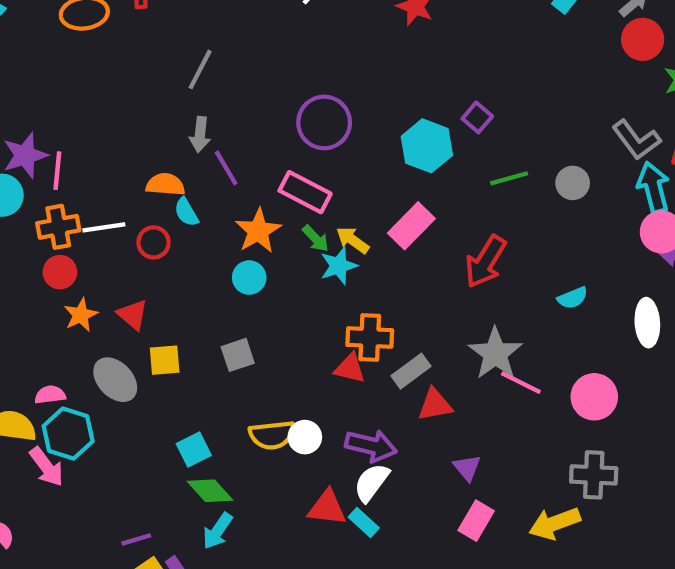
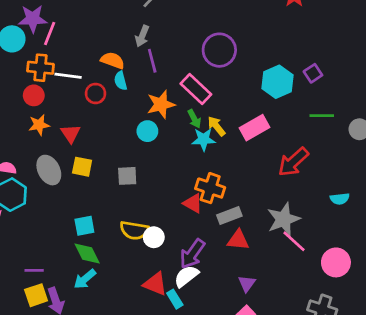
purple arrow: (371, 446) -> (192, 254), turned 96

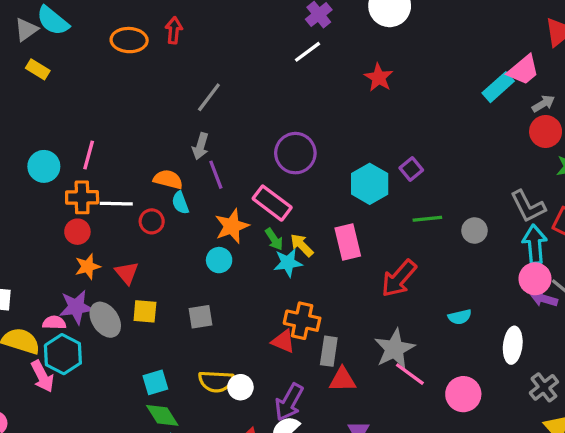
purple star: (33, 19) -> (76, 307), moved
pink rectangle: (254, 128) -> (348, 242), turned -68
gray rectangle: (229, 215) -> (329, 351), turned -55

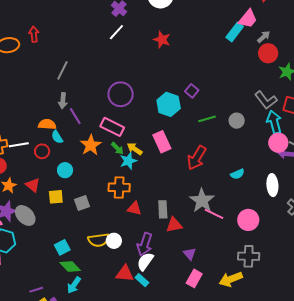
cyan circle: (219, 260) -> (65, 170), moved
yellow square: (145, 311) -> (56, 197), moved
orange cross: (302, 321) -> (119, 187), moved

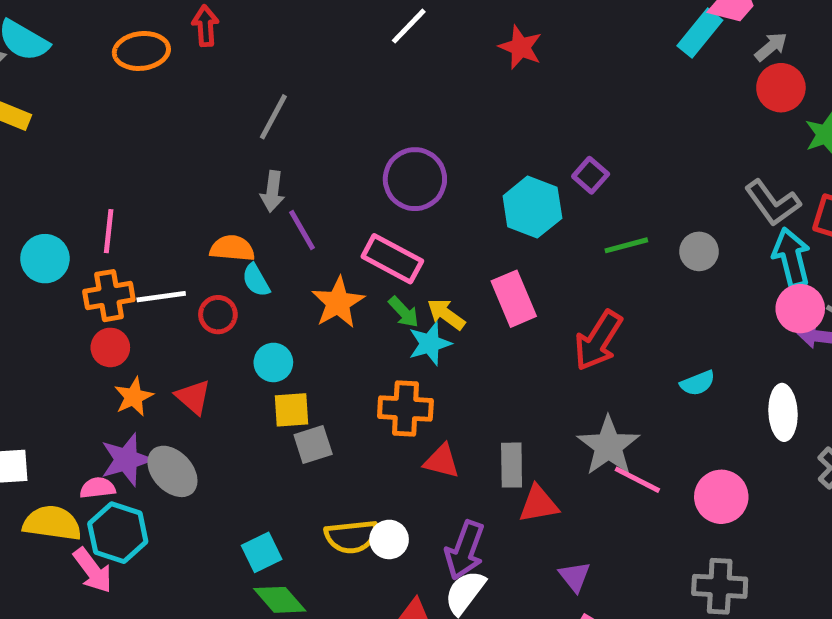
yellow square: (56, 197) -> (292, 410), moved

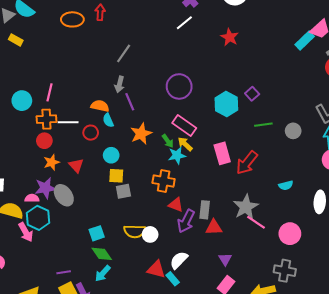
pink rectangle: (392, 259) -> (184, 126), moved
pink rectangle: (514, 299) -> (222, 153), moved
purple arrow: (465, 550) -> (186, 221), moved

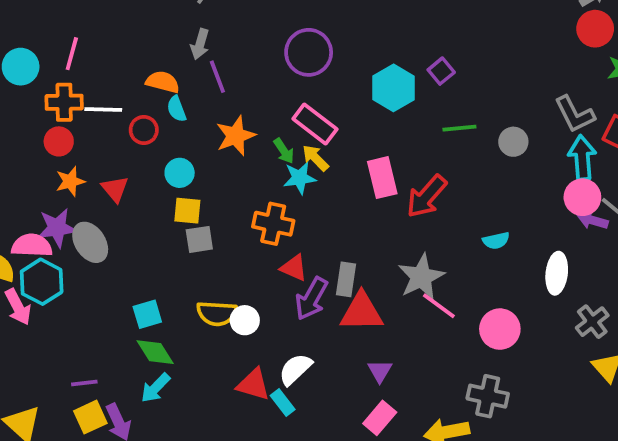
pink semicircle: (32, 198) -> (32, 246), size x1.5
red triangle: (214, 227) -> (362, 312), size x1.4

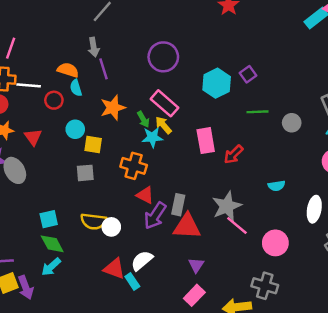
gray arrow: (200, 44) -> (94, 47), turned -30
red arrow: (427, 196) -> (233, 154), size x0.7
yellow square: (187, 211) -> (93, 145), moved

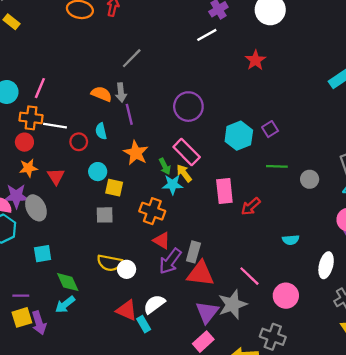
orange semicircle: (68, 70) -> (101, 94), moved
orange star: (113, 108) -> (136, 153), turned -30
gray star: (227, 206) -> (233, 304), moved
cyan square: (49, 219) -> (43, 254), moved
purple triangle: (196, 265) -> (207, 312), size x1.5

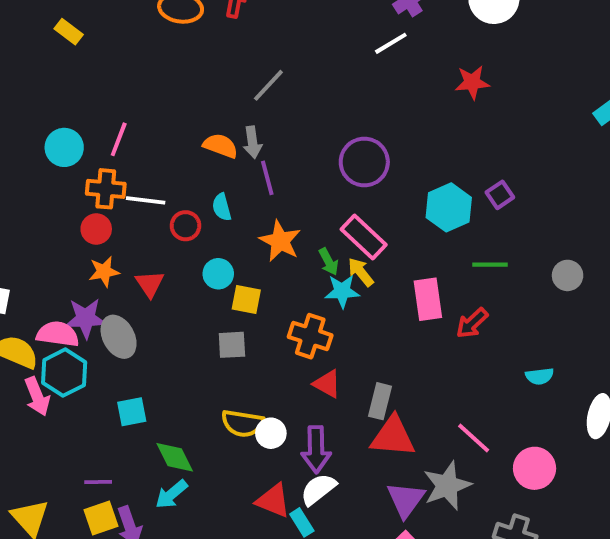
red star: (255, 60) -> (472, 82), turned 30
green line: (277, 166) -> (490, 265), moved
purple arrow: (170, 261) -> (316, 449), moved, turned -36

